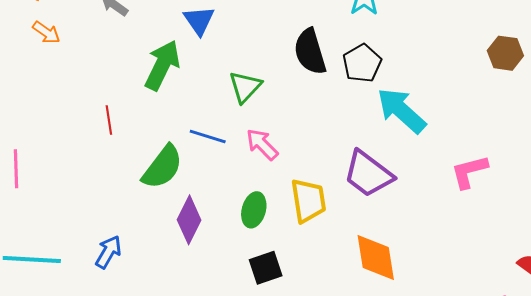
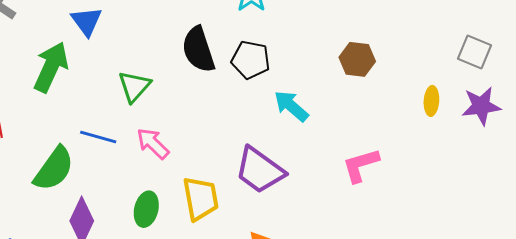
brown hexagon: (505, 53) -> (357, 59), moved
black pentagon: (362, 63) -> (251, 60), turned -30
cyan arrow: (401, 111) -> (291, 106), size x0.7

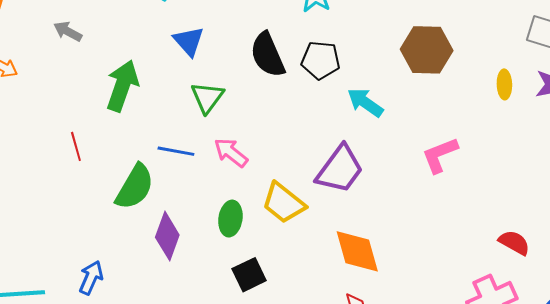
blue triangle: (87, 21) -> (189, 41), moved
brown hexagon: (357, 59) -> (427, 50), size x1.4
purple trapezoid: (260, 170) -> (340, 169), turned -84
yellow trapezoid: (201, 199) -> (284, 203), turned 144

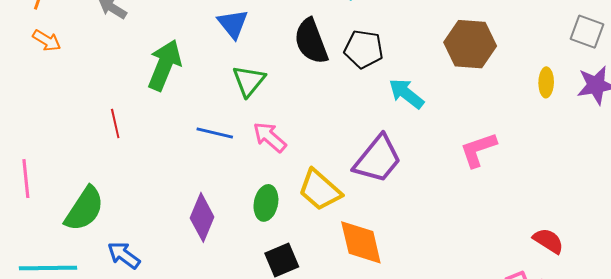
green semicircle: (135, 187) -> (84, 209), moved
orange diamond: (357, 251) -> (361, 242), moved
blue arrow: (91, 278) -> (124, 255), turned -80

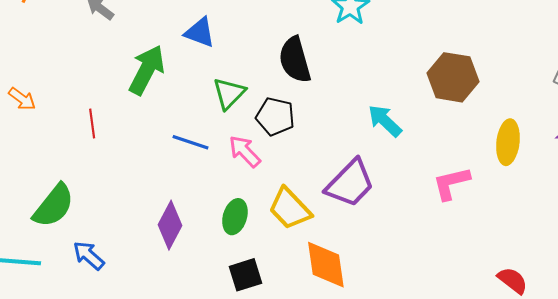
blue triangle: (233, 24) -> (200, 32), moved, turned -36
orange arrow: (47, 40) -> (22, 99), moved
black pentagon: (364, 49) -> (275, 116), moved
yellow ellipse: (546, 82) -> (508, 142), moved, size x1.5

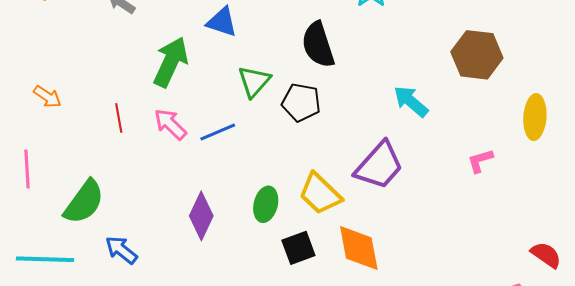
blue line: (190, 142) -> (218, 132), turned -39
pink arrow: (245, 151) -> (170, 124), moved
pink L-shape: (451, 183) -> (480, 161), size x0.7
black square: (245, 275) -> (298, 248), moved

